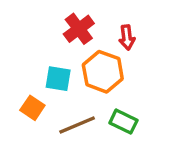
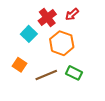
red arrow: (127, 37) -> (72, 14), moved, turned 56
cyan square: (58, 79) -> (29, 34), moved, turned 35

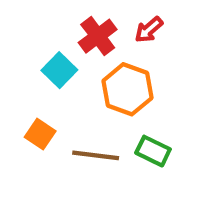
brown line: (46, 75) -> (96, 155), turned 30

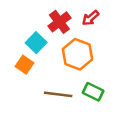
orange square: (40, 134) -> (24, 65), moved

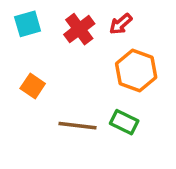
cyan square: (36, 43) -> (28, 24), moved, turned 30
orange hexagon: (78, 54) -> (136, 70), moved

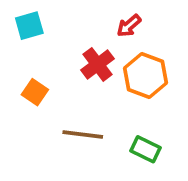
red cross: (79, 29) -> (98, 64), moved
green rectangle: (124, 122) -> (146, 149), moved

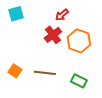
red arrow: (129, 26) -> (62, 15), moved
orange square: (35, 92) -> (15, 71), moved

